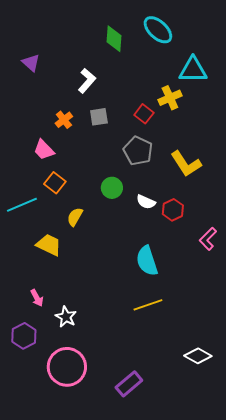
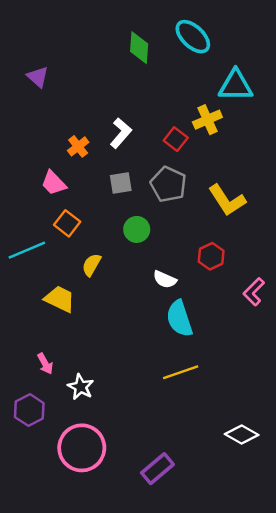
white L-shape: (87, 81) -> (121, 133), moved
gray square: (99, 117) -> (121, 183), moved
white semicircle: (146, 202) -> (165, 279), moved

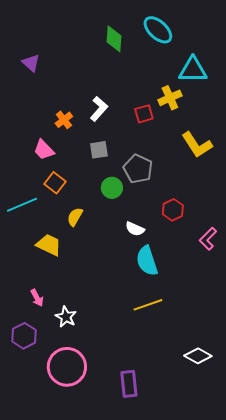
red square: (176, 139) -> (144, 114), turned 36
gray pentagon: (168, 184) -> (138, 169), moved
yellow L-shape: (227, 200) -> (197, 145), moved
purple rectangle: (157, 469) -> (129, 384), turned -56

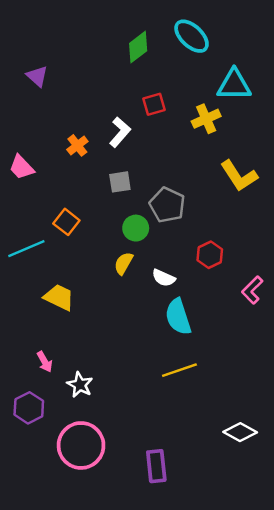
green diamond: (114, 39) -> (138, 47), turned 48
red square: (144, 114) -> (154, 104), moved
pink trapezoid: (44, 150) -> (22, 167), moved
yellow semicircle: (75, 217) -> (124, 263), moved

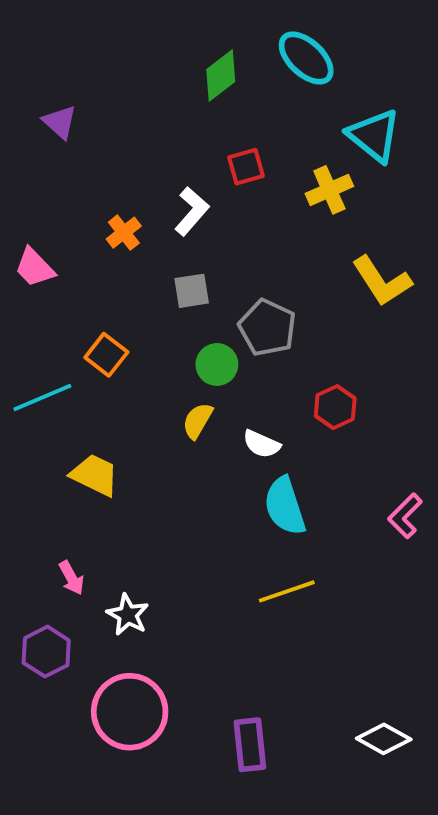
cyan triangle: (234, 85) -> (374, 136), turned 39
pink L-shape: (252, 290) -> (405, 516), moved
white diamond: (240, 432) -> (384, 739), moved

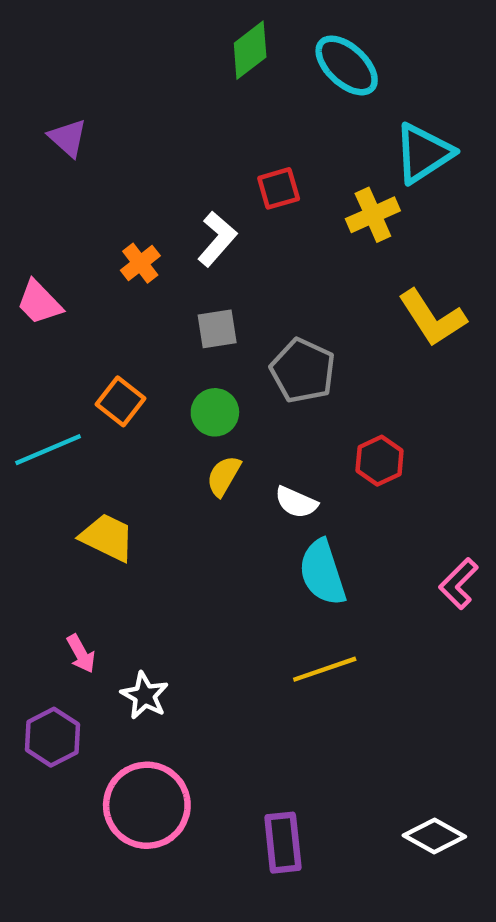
green diamond: (221, 75) -> (250, 50), moved
cyan triangle: (374, 136) -> (423, 153), turned 48
green circle: (217, 364) -> (215, 412), moved

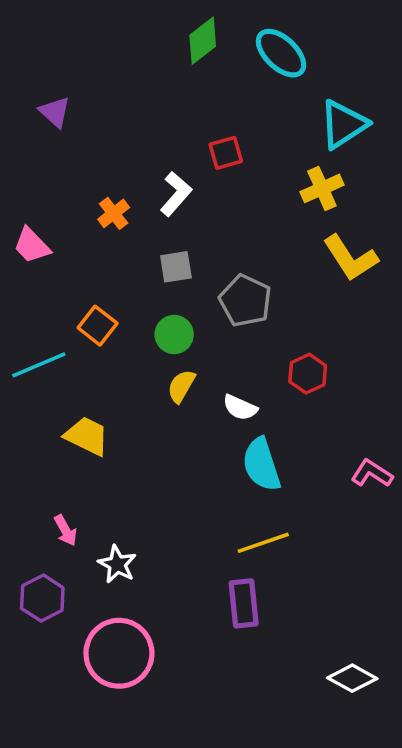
yellow cross: (373, 215) -> (322, 188), moved
pink L-shape: (459, 584) -> (372, 473), turned 78
purple rectangle: (283, 843) -> (244, 603), moved

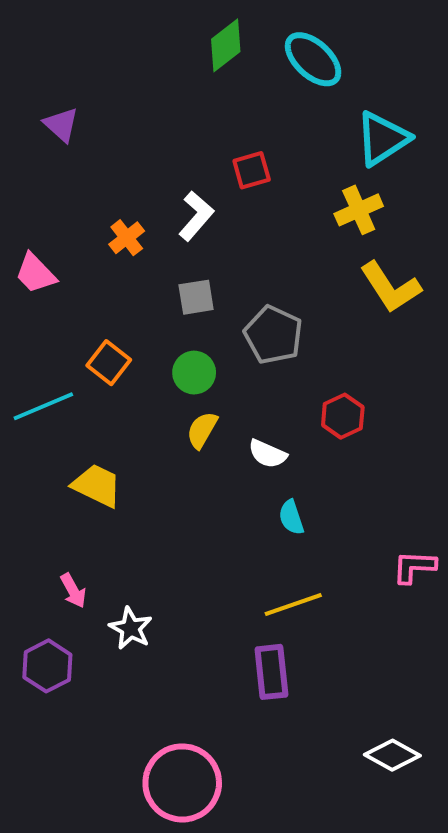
cyan semicircle: (261, 465) -> (291, 517), size x0.6
pink L-shape: (372, 473) -> (414, 567), moved, turned -30
pink circle: (119, 653) -> (182, 783), moved

